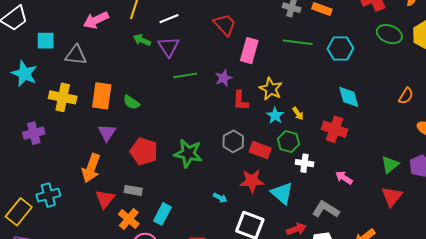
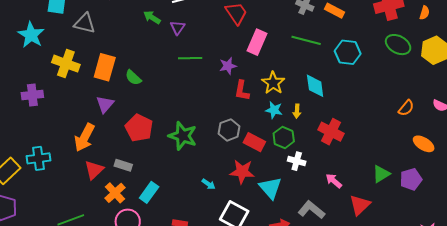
purple triangle: (169, 47) -> (178, 28), size x0.7
cyan diamond: (349, 97) -> (315, 86), moved
yellow arrow: (298, 114) -> (297, 111), turned 32
cyan star: (275, 116) -> (274, 110), turned -30
red triangle: (392, 197) -> (360, 205), moved

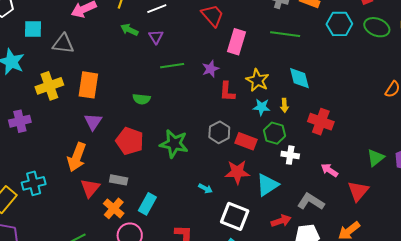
cyan hexagon: (348, 52) -> (339, 24), moved
yellow cross: (66, 64) -> (49, 86), turned -32
green semicircle: (133, 78) -> (142, 99), moved, turned -30
cyan triangle: (270, 188) -> (267, 185), turned 45

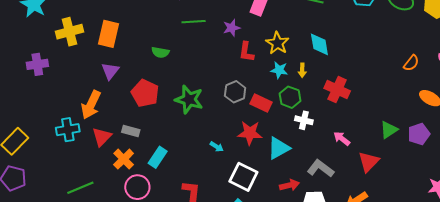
cyan cross: (34, 183) -> (68, 130), moved

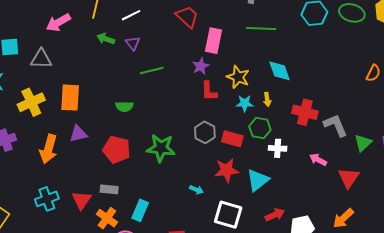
purple star: (232, 28) -> (201, 66), moved
purple triangle: (110, 71) -> (78, 134), turned 48
orange arrow: (91, 105) -> (48, 149), moved
gray L-shape: (321, 168) -> (336, 125), moved, turned 40

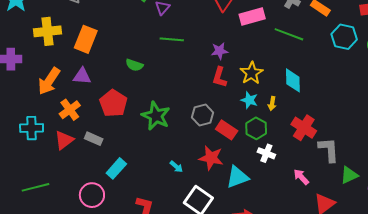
pink rectangle: (214, 41) -> (252, 16), moved, turned 45
orange cross: (107, 218) -> (70, 110), moved

